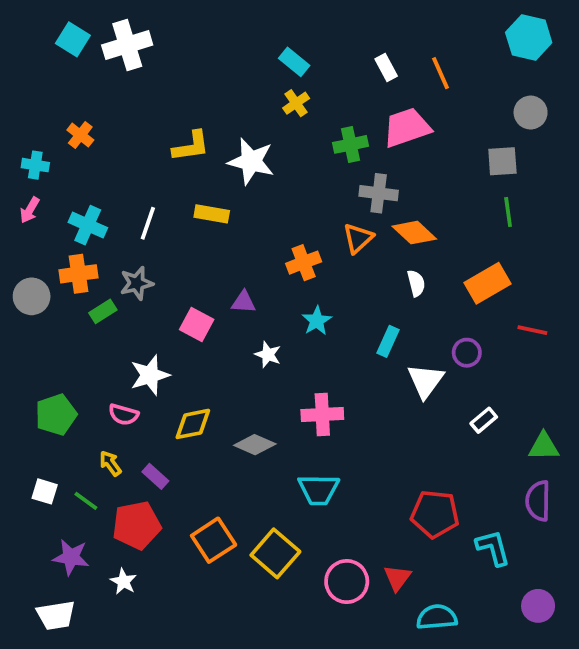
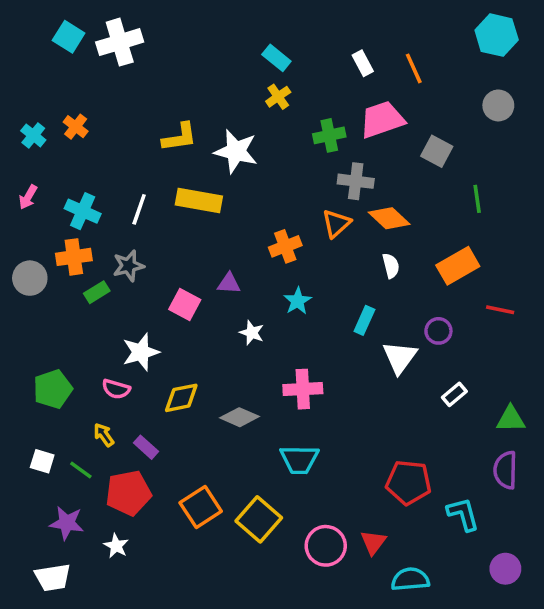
gray square: (502, 161) -> (437, 151), moved, turned 32
cyan cross: (35, 165) -> (33, 135), moved, turned 30
yellow rectangle: (212, 214) -> (199, 201), size x1.4

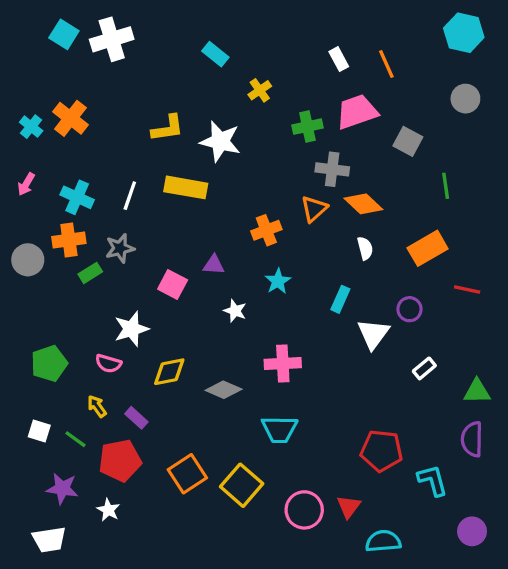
cyan rectangle: (276, 58) -> (215, 54), moved
orange cross: (76, 127) -> (71, 118), size x1.5

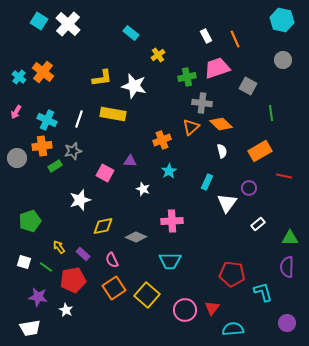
white cross: (112, 39) -> (68, 24), turned -30
pink semicircle: (108, 363) -> (112, 260), moved, turned 49

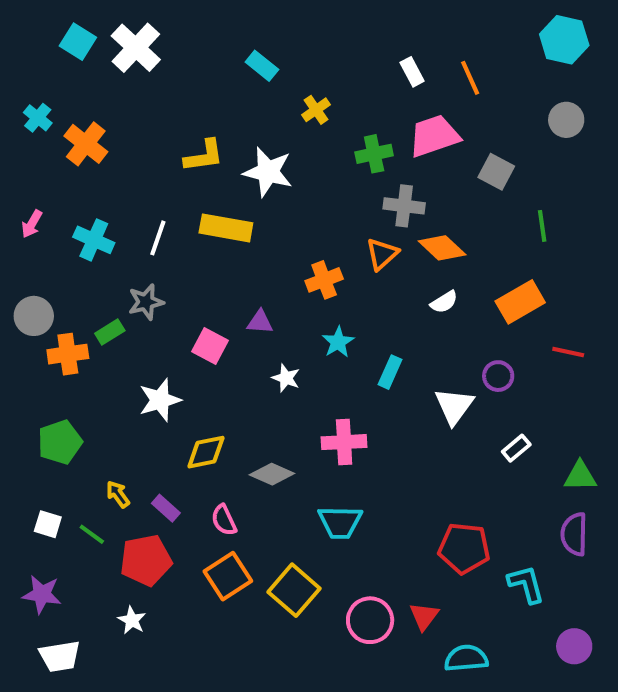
cyan cross: (19, 77) -> (38, 118), moved
orange cross: (42, 146) -> (68, 354), moved
white semicircle: (222, 151) -> (444, 302), turned 72
cyan rectangle: (207, 182) -> (390, 372), moved
purple star: (38, 297) -> (42, 594), moved

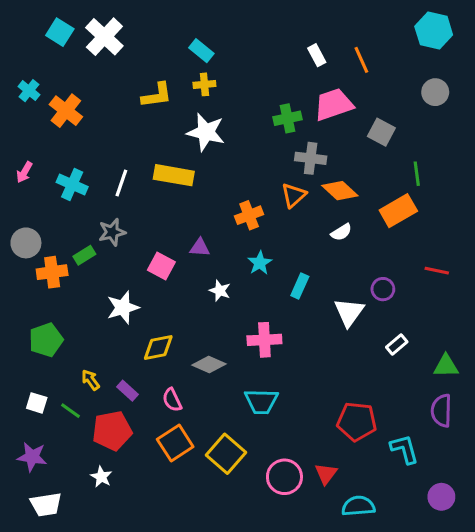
yellow cross: (316, 110) -> (204, 84), moved, turned 30
yellow L-shape: (204, 156) -> (157, 95), moved
orange rectangle: (520, 302) -> (398, 211), moved

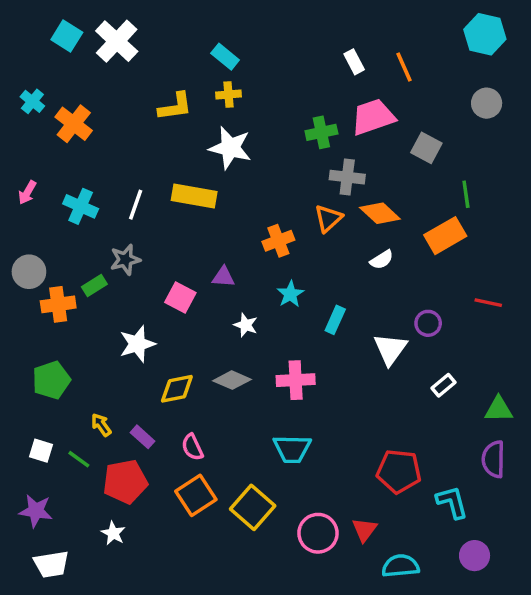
gray diamond: (209, 364) -> (232, 380), moved
purple circle: (441, 497) -> (475, 556), moved

